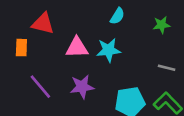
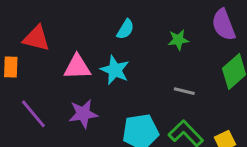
cyan star: (109, 50) -> (115, 70), turned 30

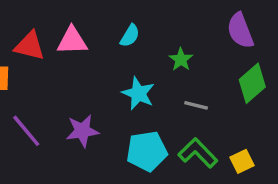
green star: (178, 40) -> (181, 59), moved, turned -30
pink triangle: (77, 67) -> (72, 41), moved
cyan star: (115, 70) -> (138, 93), moved

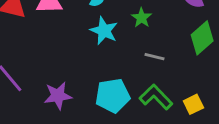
cyan star: (138, 93) -> (104, 31), moved
purple star: (82, 131) -> (58, 96), moved

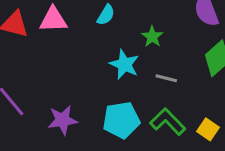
cyan star: (104, 31) -> (124, 64), moved
yellow square: (193, 104) -> (208, 129), turned -30

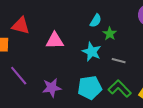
cyan semicircle: (106, 15) -> (96, 21), moved
pink triangle: (53, 20) -> (55, 41), moved

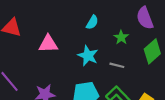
green star: (110, 34) -> (121, 37), moved

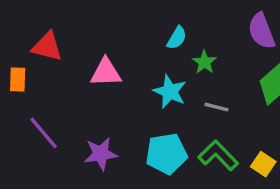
green star: (121, 37) -> (204, 62), moved

